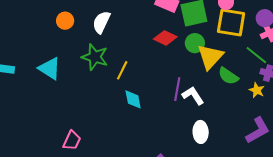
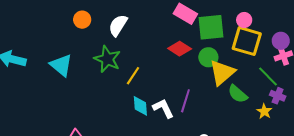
white L-shape: (193, 96) -> (163, 108), moved

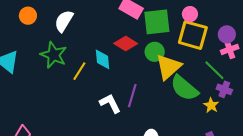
green semicircle: (238, 94) -> (184, 88), size x1.4
cyan diamond: (140, 106) -> (103, 59), moved

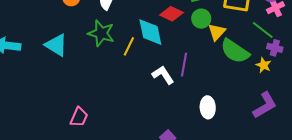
cyan diamond: (103, 59) -> (150, 32), size x1.4
yellow triangle: (169, 67) -> (217, 32), size x0.7

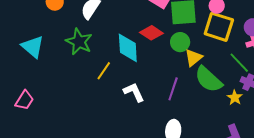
yellow line: (129, 46) -> (104, 71), moved
purple line: (184, 65) -> (173, 89), moved
pink trapezoid: (79, 117) -> (24, 100), moved

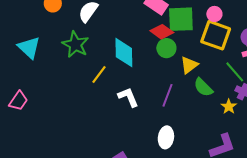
red diamond: (151, 33) -> (162, 32), moved
green circle: (180, 42) -> (166, 48), moved
green semicircle: (208, 79) -> (203, 87), size x0.7

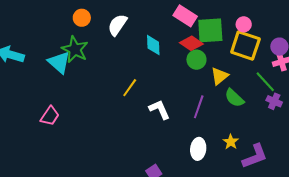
green star: (75, 44) -> (75, 49), moved
cyan diamond: (124, 53) -> (153, 45), moved, size x0.7
yellow star: (229, 107) -> (231, 142), moved

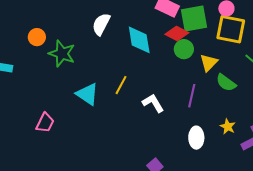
orange circle: (82, 18) -> (37, 37), moved
cyan diamond: (153, 45) -> (139, 40), size x1.4
cyan triangle: (59, 62) -> (87, 94), moved

